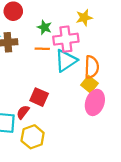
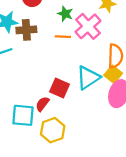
pink cross: (66, 39) -> (88, 26), turned -35
cyan triangle: (66, 61) -> (88, 78), moved

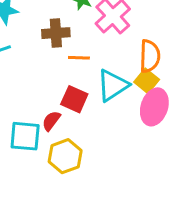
brown cross: (26, 30) -> (56, 33), moved
orange line: (63, 37) -> (79, 58), moved

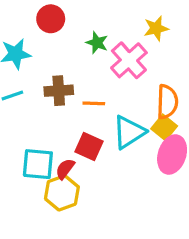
brown cross: (56, 33) -> (59, 91), moved
cyan square: (25, 136) -> (38, 164), moved
yellow hexagon: (65, 156) -> (62, 193), moved

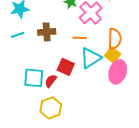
orange line: (94, 103) -> (80, 38), moved
yellow hexagon: (62, 193) -> (51, 108), moved

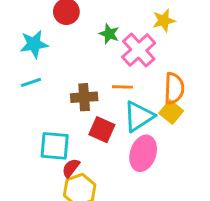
brown cross: (47, 32) -> (84, 97), moved
pink ellipse: (118, 72) -> (143, 153), moved
red semicircle: (51, 81) -> (71, 168), moved

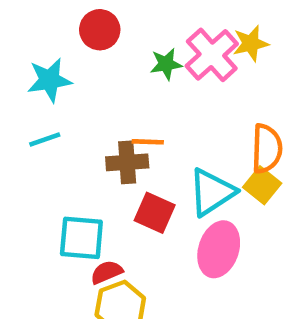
green star: (109, 34) -> (166, 64), turned -30
pink cross: (139, 50) -> (212, 55), moved
orange line: (122, 87) -> (148, 142), moved
red semicircle: (71, 168) -> (107, 272), turned 30

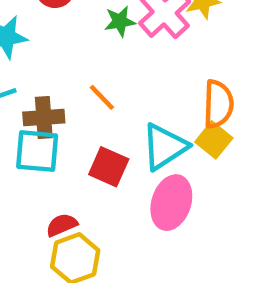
orange line: (148, 142) -> (102, 97), turned 44
brown cross: (127, 162) -> (44, 118), moved
cyan square: (81, 238) -> (37, 151), moved

